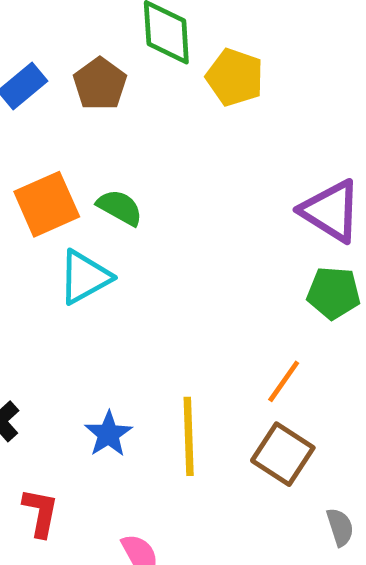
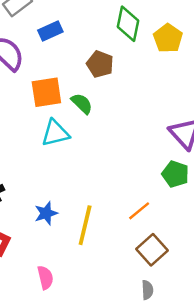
yellow pentagon: (235, 77) -> (168, 38), moved
brown pentagon: (100, 84) -> (100, 64), moved, turned -30
brown square: (283, 454) -> (152, 250), moved

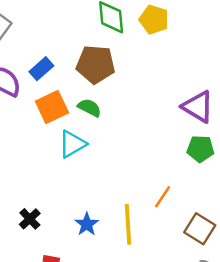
blue rectangle: (50, 31) -> (41, 69), moved
brown pentagon: (100, 64) -> (96, 64), size x1.4
orange line: (139, 211) -> (163, 197), moved

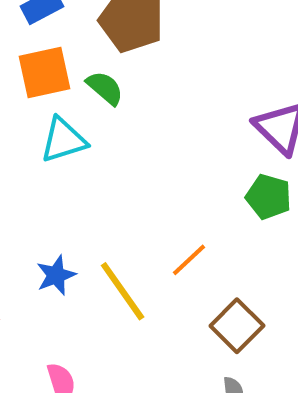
yellow line: (128, 224) -> (123, 291), turned -45

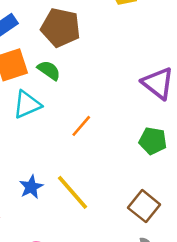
green pentagon: (269, 197) -> (153, 141), moved
orange line: (189, 260) -> (81, 126), moved

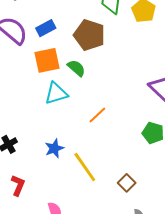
blue star: (31, 187) -> (54, 148), moved
brown square: (144, 206) -> (127, 183), moved, size x0.7

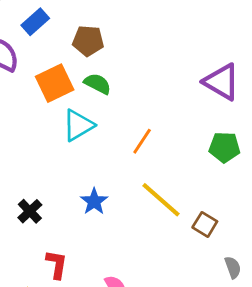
blue rectangle: (46, 28) -> (35, 22), moved
brown pentagon: (89, 35) -> (88, 41), moved, size x0.7
yellow line: (85, 167) -> (161, 200), moved

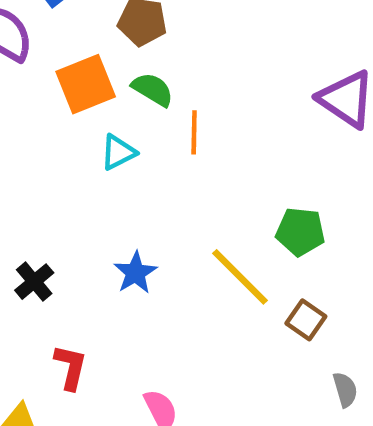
cyan triangle: (78, 125) -> (118, 152), size x0.7
orange line: (142, 141) -> (194, 132), moved, turned -36
green pentagon: (224, 147) -> (300, 232), moved

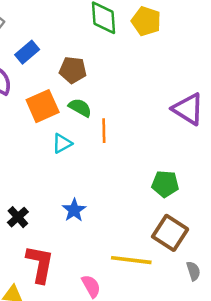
yellow line: (240, 277) -> (131, 260), moved, turned -36
brown square: (306, 320) -> (170, 233), size x1.6
red L-shape: (70, 367) -> (40, 264), size x1.5

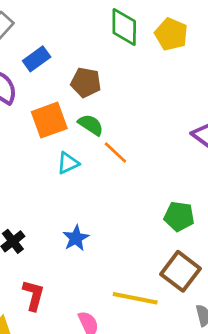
orange line: (104, 131) -> (115, 152), turned -50
red L-shape: (40, 264) -> (33, 295), size x0.7

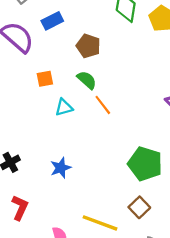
orange square: (49, 120) -> (45, 79), moved, size x0.6
green pentagon: (179, 216) -> (145, 164), size x1.4
brown square: (181, 271) -> (139, 207), size x0.7

